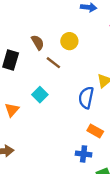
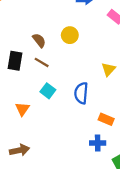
brown line: (53, 63) -> (42, 62), moved
blue semicircle: (86, 98) -> (81, 93), moved

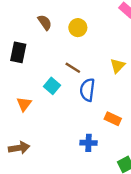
brown semicircle: (39, 40) -> (45, 22), moved
brown line: (42, 62) -> (73, 68), moved
blue cross: (98, 143) -> (89, 143), moved

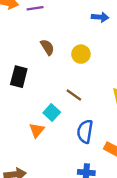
blue semicircle: (87, 90) -> (85, 131), moved
orange triangle: (24, 104) -> (37, 130), moved

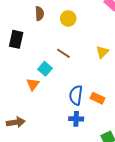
brown semicircle: (47, 47) -> (40, 14), turned 32
blue semicircle: (85, 131) -> (76, 95), moved

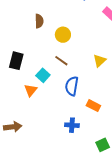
yellow circle: (68, 18) -> (63, 35), moved
black rectangle: (16, 39) -> (16, 61), moved
blue semicircle: (76, 95) -> (72, 86), moved

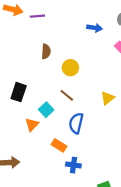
orange rectangle: (93, 106) -> (59, 145), moved

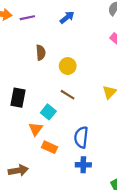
blue arrow: (95, 28) -> (67, 17), moved, turned -40
blue semicircle: (76, 123) -> (81, 137), moved
orange rectangle: (59, 145) -> (50, 147), moved

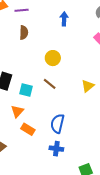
blue arrow: (67, 17) -> (64, 19), moved, turned -56
brown semicircle: (41, 53) -> (24, 33), moved
cyan square: (48, 112) -> (26, 90), moved, turned -32

